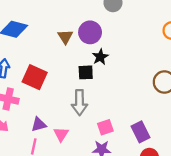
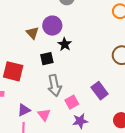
black square: (86, 72) -> (47, 59), moved
pink square: (105, 127) -> (72, 102), moved
purple rectangle: (140, 132) -> (100, 91), moved

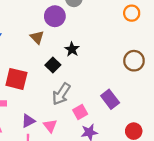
purple circle: (52, 26) -> (55, 16), moved
black square: (47, 59) -> (53, 65), turned -32
gray arrow: (54, 85) -> (61, 94), turned 45

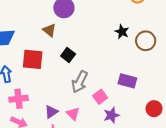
black star: (72, 49) -> (122, 32), moved
red square: (16, 79) -> (33, 59), moved
purple rectangle: (110, 99) -> (127, 81), turned -30

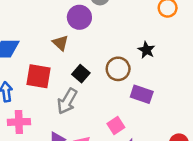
brown circle: (146, 41) -> (118, 69), moved
purple rectangle: (127, 81) -> (142, 94), moved
gray arrow: (80, 82) -> (67, 101), moved

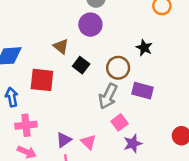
purple circle: (79, 17) -> (90, 25), moved
black square: (81, 74) -> (81, 65), moved
gray arrow: (67, 101) -> (108, 96), moved

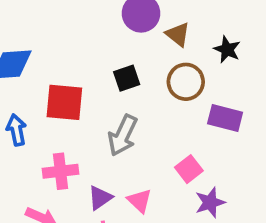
brown triangle: (61, 46) -> (178, 34), moved
black square: (81, 65) -> (127, 78), turned 35
gray arrow: (108, 96) -> (123, 135), moved
pink cross: (26, 125) -> (60, 171), moved

